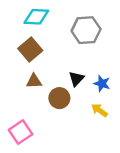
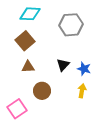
brown circle: (59, 98) -> (42, 91), moved
yellow arrow: (99, 110) -> (82, 91), turned 64

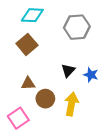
brown triangle: (28, 67) -> (28, 83), moved
yellow arrow: (82, 91) -> (71, 104), moved, size x1.5

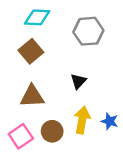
blue star: (91, 75) -> (110, 121), moved
brown triangle: (28, 83) -> (32, 96), size x1.5
brown circle: (45, 99) -> (52, 131), moved

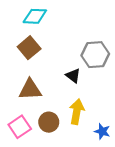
gray hexagon: (88, 31) -> (95, 55), moved
black triangle: (78, 81) -> (73, 76), turned -35
blue star: (110, 121) -> (102, 131), moved

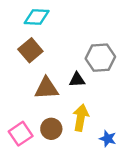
black triangle: (73, 76) -> (77, 80), turned -42
brown triangle: (30, 90) -> (46, 88), moved

